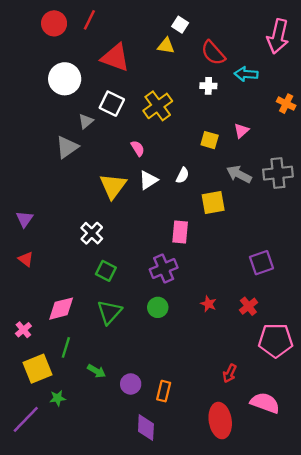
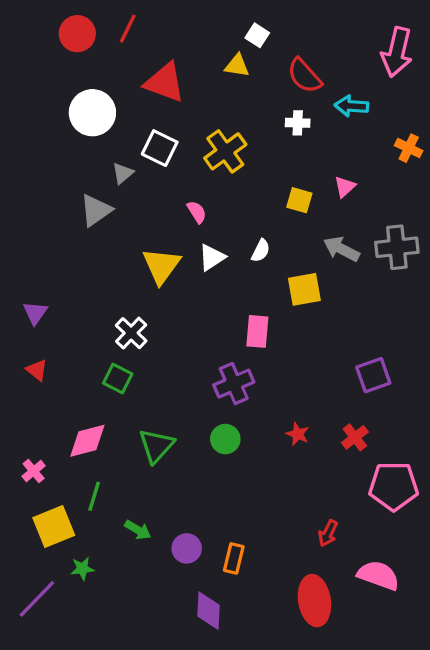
green square: (106, 271) -> (118, 378), moved

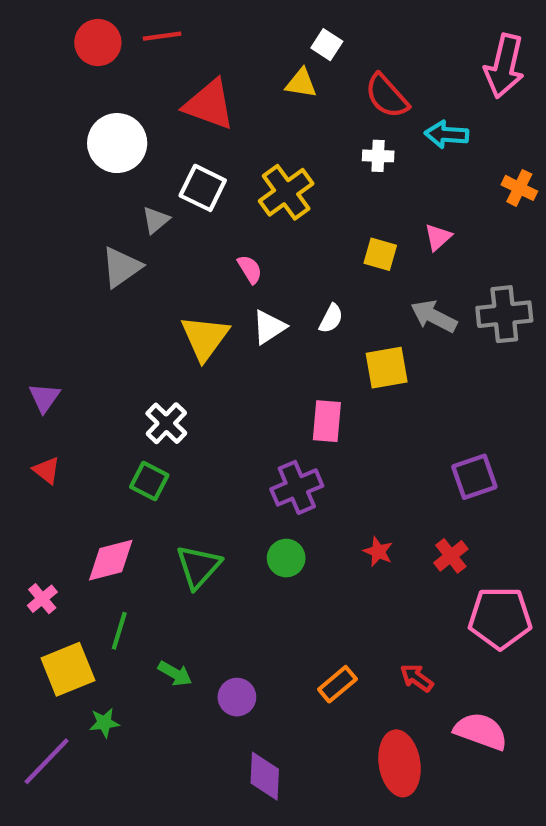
red line: (128, 29) -> (162, 36), turned 56
red arrow: (328, 533) -> (417, 678), turned 100
orange rectangle: (234, 558) -> (337, 684), moved, turned 36

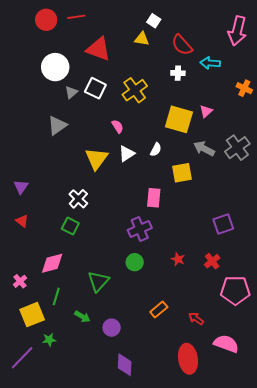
gray triangle: (156, 220) -> (71, 92), moved
yellow square: (380, 254) -> (179, 119), size x1.8
gray cross: (504, 314) -> (237, 148), turned -30
green triangle: (198, 567) -> (98, 281), moved
orange rectangle: (337, 684) -> (159, 309), moved

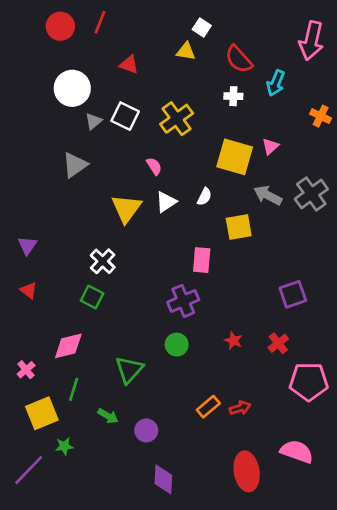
red line: (76, 17) -> (100, 22), turned -60
red triangle: (98, 49) -> (129, 65), size x0.6
cyan arrow: (210, 63) -> (276, 83), turned -72
red arrow: (196, 319) -> (240, 408), moved, turned 126

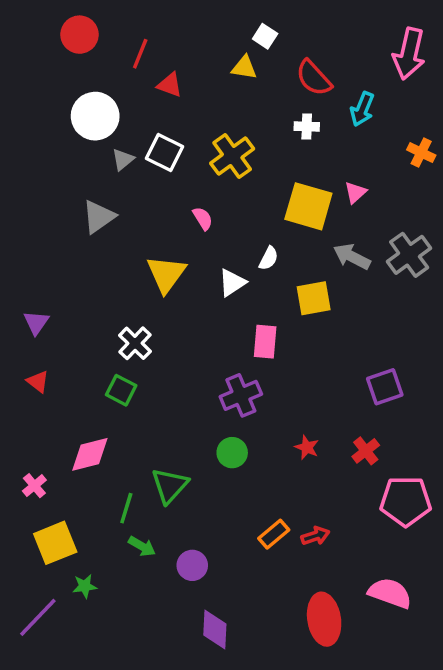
red line: (100, 22) -> (140, 54), moved
white triangle: (166, 202) -> (232, 283), moved
green line: (74, 389) -> (126, 508), moved

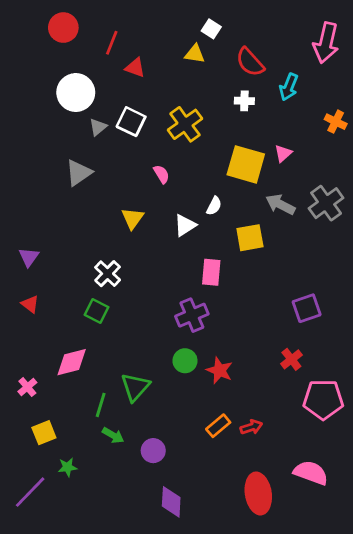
yellow triangle: (166, 274) -> (132, 218), size x0.7
red star: (307, 447) -> (220, 370), moved, size x1.4
yellow square: (55, 543) -> (44, 433), size x0.7

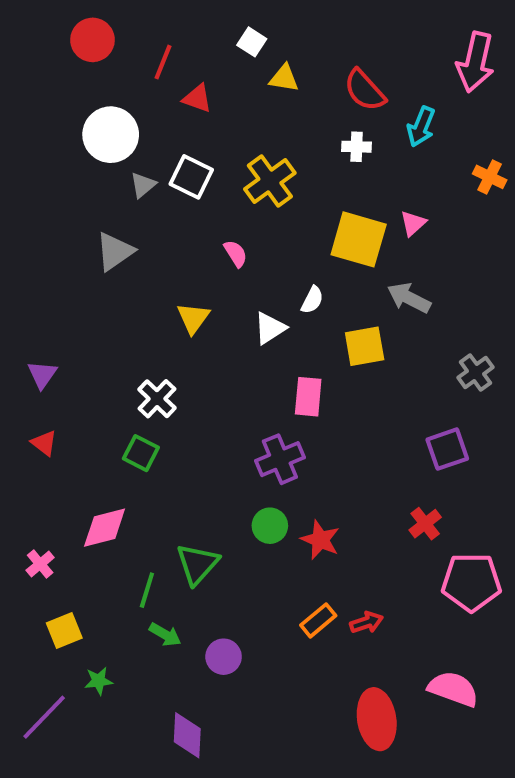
white square: (211, 29) -> (252, 42), moved
gray cross: (326, 203) -> (475, 372), moved, size x0.7
purple diamond: (171, 502) -> (187, 735), moved

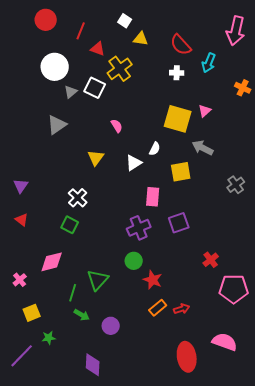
yellow cross: (270, 181) -> (120, 69), moved
purple square: (447, 449) -> (179, 223), moved
red star: (320, 540) -> (153, 280), moved

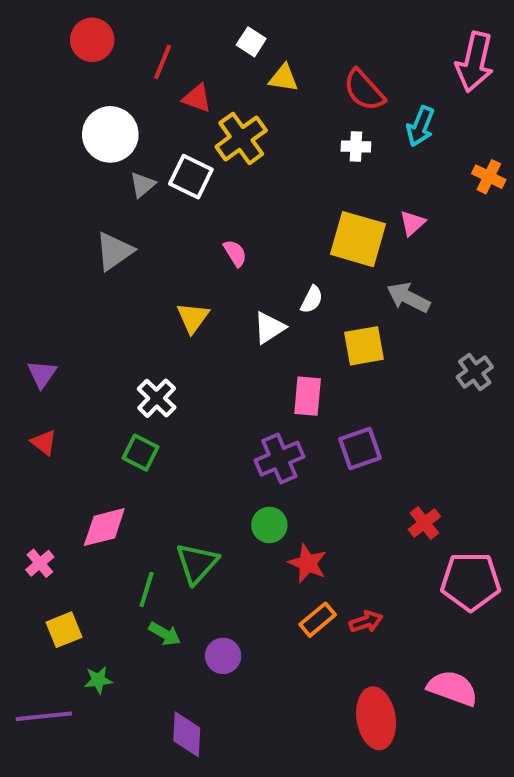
purple line: (22, 356) -> (44, 716), turned 40

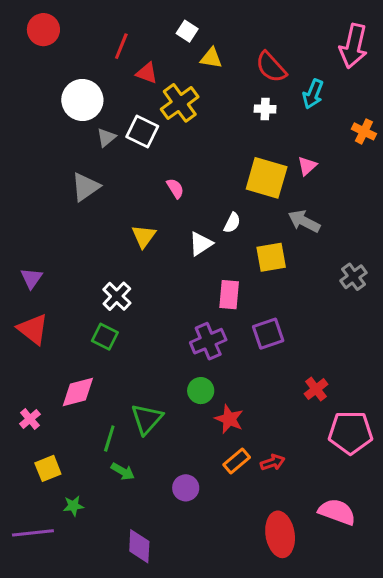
red circle: (92, 40) -> (43, 30), moved
red triangle: (44, 442) -> (33, 329), size x1.6
purple circle: (223, 656) -> (186, 488), moved

